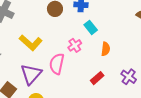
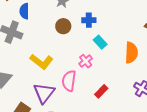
orange semicircle: (106, 49) -> (131, 53), moved, size x1.5
red rectangle: (97, 78) -> (101, 91), moved

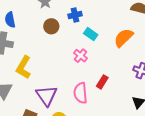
orange semicircle: (131, 53) -> (123, 38), turned -125
yellow L-shape: (41, 62) -> (24, 67), moved, turned 95
pink semicircle: (69, 81) -> (81, 93), moved

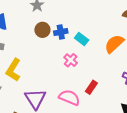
blue cross: (75, 15) -> (61, 32), moved
pink semicircle: (81, 93) -> (69, 97), turned 115

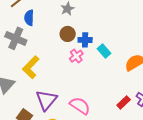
pink cross: (71, 60) -> (76, 56), moved
red rectangle: (91, 87) -> (124, 102), moved

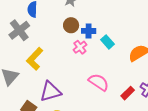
gray cross: (16, 38) -> (19, 30), turned 30
purple triangle: (46, 100) -> (50, 92), turned 35
pink semicircle: (80, 106) -> (99, 82), moved

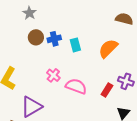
cyan rectangle: (108, 42) -> (75, 45), turned 40
pink cross: (80, 47) -> (53, 75), moved

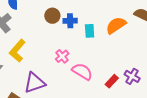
orange semicircle: (108, 48) -> (116, 25), moved

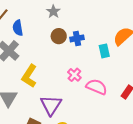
cyan rectangle: (90, 31) -> (104, 51), moved
purple triangle: (34, 83) -> (51, 105), turned -30

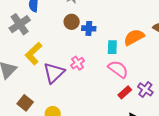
pink semicircle: (97, 87) -> (118, 69), moved
purple triangle: (51, 105) -> (54, 73), moved

